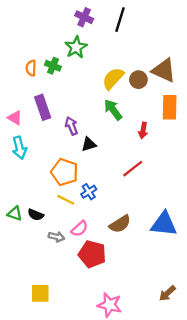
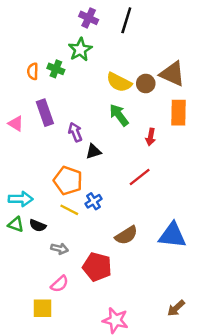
yellow semicircle: (113, 78) -> (119, 82), turned -105
cyan arrow: (19, 148) -> (21, 199), moved, turned -75
pink semicircle: (80, 229) -> (60, 284), moved

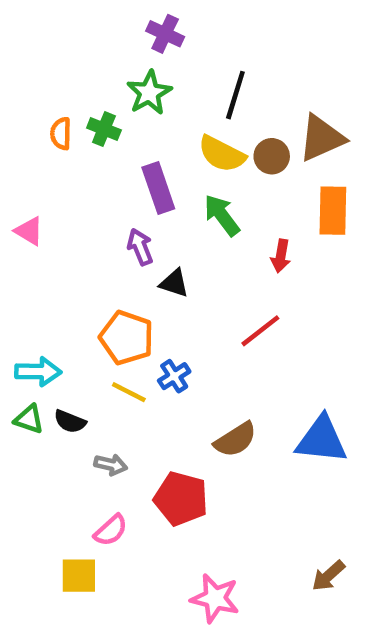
black line: (126, 20) -> (235, 95), moved
brown triangle: (172, 74) -> (322, 138), turned -48
purple rectangle: (45, 113) -> (158, 188), moved
black triangle: (94, 152) -> (174, 283), turned 35

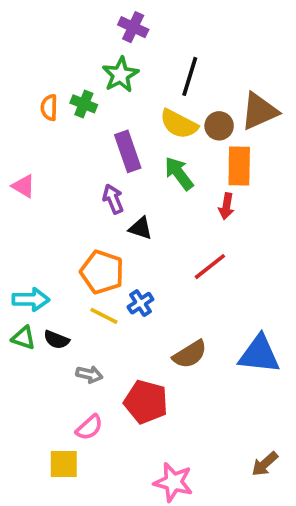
orange rectangle: (333, 211) -> (239, 166), moved

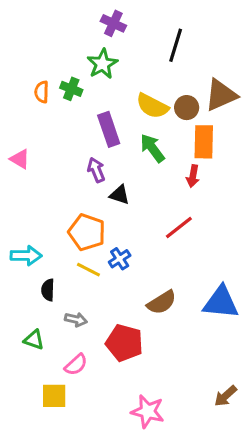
black line: (190, 76) -> (176, 45), moved
green triangle: (24, 338) -> (34, 340), moved
black semicircle: (56, 340) -> (48, 290), turned 70

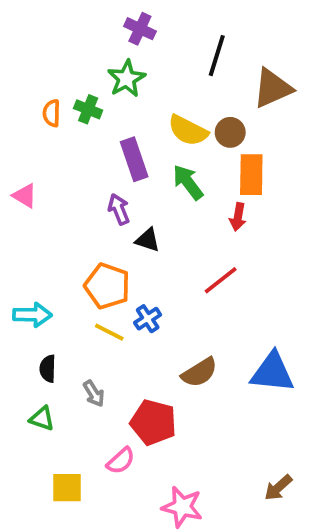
brown triangle: (221, 95) -> (272, 88), moved
black semicircle: (48, 290) -> (48, 369), moved
gray arrow: (76, 320) -> (94, 394), turned 45
pink semicircle: (76, 365) -> (121, 461), moved

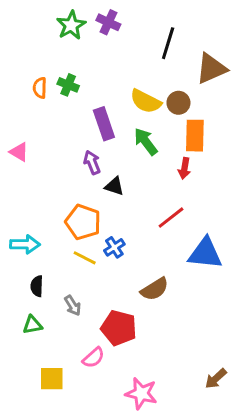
green star: (126, 79) -> (71, 25), moved
blue triangle: (272, 372) -> (205, 253), moved
green triangle: (42, 419) -> (32, 325), turned -30

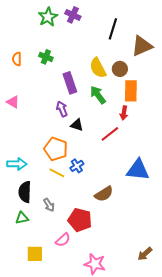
orange semicircle: (40, 88) -> (17, 59), moved
yellow semicircle: (146, 101) -> (98, 68), turned 35
red line: (171, 218) -> (110, 134), moved
black semicircle: (37, 286) -> (25, 192), size x1.5

